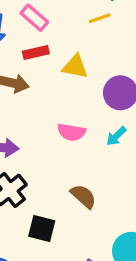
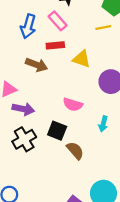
cyan arrow: (116, 136) -> (103, 124), moved, turned -40
black square: (42, 229) -> (57, 131), moved

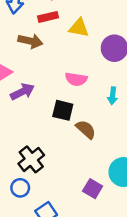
purple arrow: (23, 109) -> (22, 92), turned -30
black cross: (24, 139) -> (31, 159), moved

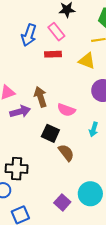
yellow triangle: (79, 28) -> (87, 61), moved
brown arrow: (30, 41) -> (40, 97), moved, turned -132
black cross: (31, 159) -> (17, 169), turned 30

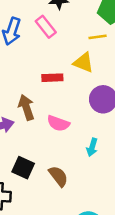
red rectangle: (53, 54) -> (52, 78), moved
black square: (50, 133) -> (23, 168), moved

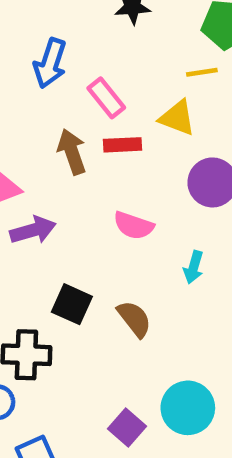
pink rectangle: (46, 27) -> (106, 98), moved
brown arrow: (26, 107) -> (72, 152), moved

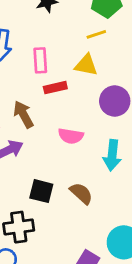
pink rectangle: (106, 98) -> (40, 60), turned 45
brown arrow: (72, 152) -> (23, 114), moved
cyan arrow: (194, 267) -> (112, 155), size x1.5

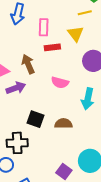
yellow triangle: (86, 65) -> (76, 34), turned 36
brown semicircle: (81, 193) -> (63, 124), turned -48

